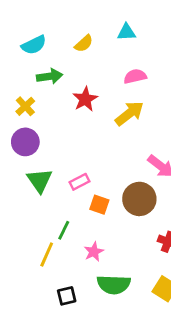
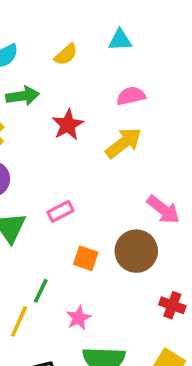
pink rectangle: (79, 182) -> (61, 211), moved

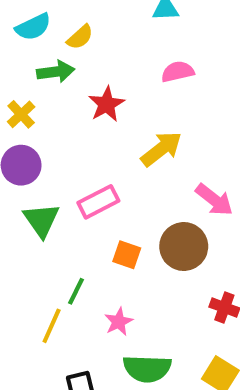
yellow semicircle: (66, 54) -> (80, 37), moved
yellow arrow: (124, 143) -> (161, 149), moved
pink rectangle: (61, 211) -> (98, 202), size x1.4

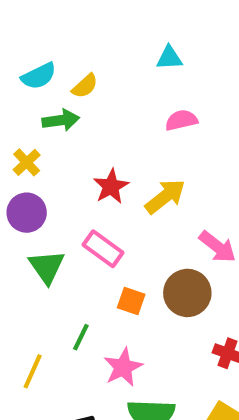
red star: (106, 104) -> (111, 186), moved
pink rectangle: (98, 202) -> (103, 249), turned 63
pink star: (119, 322) -> (123, 367), size x1.4
yellow line: (52, 326) -> (33, 371), moved

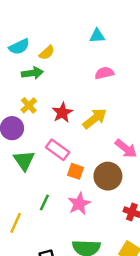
yellow cross: (27, 162) -> (29, 105), moved
orange square: (131, 301) -> (76, 171), moved
pink star: (123, 367) -> (79, 204), moved

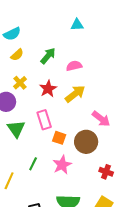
yellow semicircle: (47, 53) -> (17, 55), moved
green arrow: (32, 73) -> (48, 56), moved, turned -42
pink semicircle: (104, 73) -> (74, 66), moved
pink rectangle: (58, 150) -> (44, 120), turned 36

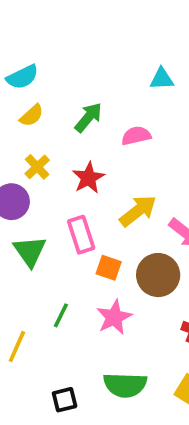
cyan triangle: (77, 25) -> (162, 79), moved
yellow arrow: (75, 94) -> (138, 211), moved

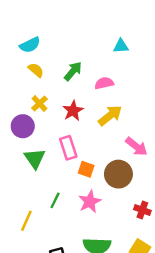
yellow semicircle: (32, 116) -> (36, 70), turned -98
yellow arrow: (138, 211) -> (110, 115), moved

